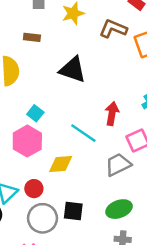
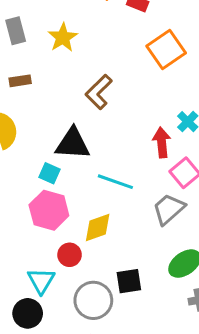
brown L-shape: (113, 29) -> (99, 92), moved, turned -52
black triangle: (73, 70) -> (73, 144), moved
red arrow: (112, 114) -> (162, 142), moved
red circle: (34, 189) -> (70, 255), moved

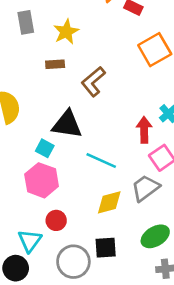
brown rectangle: (20, 81) -> (55, 64), moved
yellow diamond: (98, 227) -> (109, 202), moved

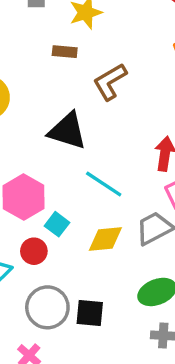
cyan square: (45, 148) -> (57, 224), moved
black square: (106, 248) -> (90, 313), moved

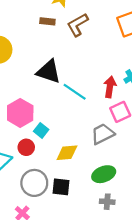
brown L-shape: (110, 82) -> (78, 25), moved
cyan line: (104, 184) -> (75, 92), moved
yellow diamond: (105, 239) -> (67, 153), moved

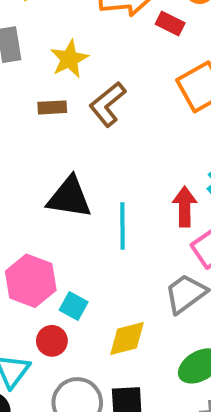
cyan line: (75, 92) -> (122, 226), turned 65

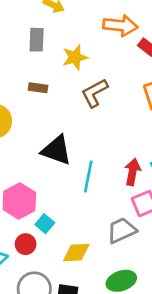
brown rectangle: (52, 107) -> (38, 88), moved

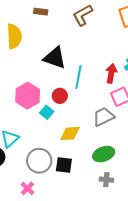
red circle: (26, 244) -> (60, 96), moved

